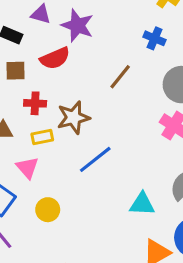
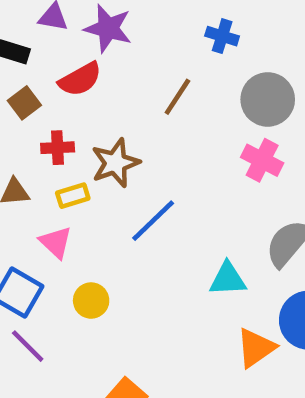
brown square: (15, 71) -> (24, 103), turned -30

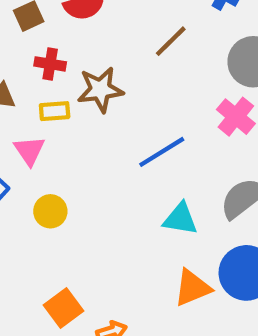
blue line: (153, 221) -> (162, 152), moved

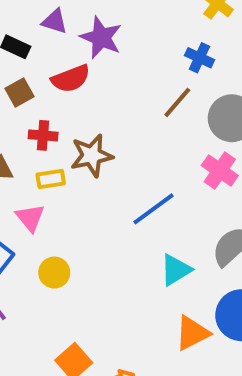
brown line: (171, 41) -> (177, 102), moved
cyan triangle: (180, 219) -> (176, 270), turned -36

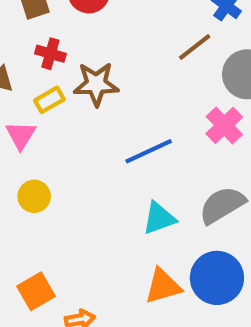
yellow rectangle: (51, 179) -> (49, 100), turned -32

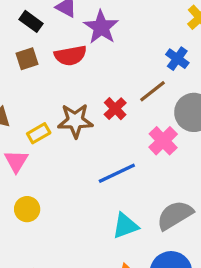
red cross: (50, 54) -> (115, 109), moved, turned 30
pink cross: (224, 125) -> (163, 141), moved

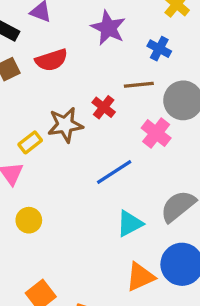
purple star: (101, 27) -> (108, 28), moved
brown line: (152, 91) -> (139, 85), turned 40

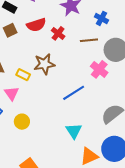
red cross: (104, 107) -> (58, 33), moved
yellow rectangle: (30, 142) -> (23, 75), turned 64
cyan triangle: (130, 224) -> (74, 131), moved, turned -36

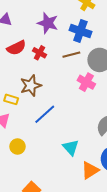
blue cross: (101, 18) -> (80, 31), size x1.5
blue line: (74, 93) -> (45, 114), moved

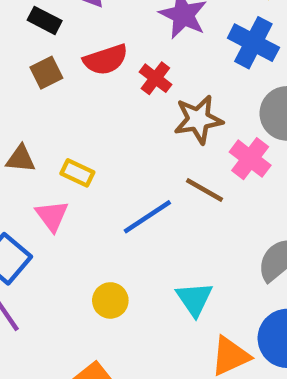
brown line: (71, 55) -> (204, 190), moved, turned 36
brown star: (31, 86) -> (198, 119), moved
yellow circle: (18, 147) -> (110, 300), moved

